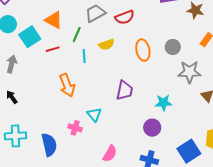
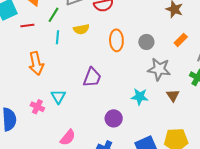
cyan star: (164, 103) -> (140, 97), moved

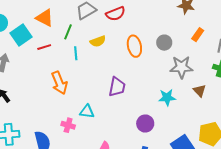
cyan triangle: (58, 97) -> (87, 112), turned -42

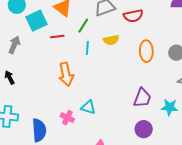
purple trapezoid: (117, 87) -> (142, 98), moved

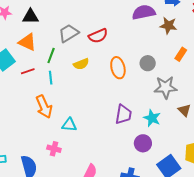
cyan line: (87, 48) -> (51, 78), moved
cyan triangle: (88, 107) -> (69, 125), moved
cyan star: (170, 107) -> (152, 118), turned 30
purple circle: (144, 129) -> (143, 143), moved

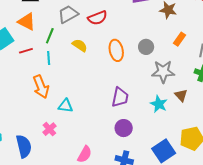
yellow semicircle: (81, 64) -> (80, 45), turned -126
cyan star: (152, 118) -> (159, 104), moved
purple circle: (143, 143) -> (124, 128), moved
pink cross: (54, 149) -> (49, 129), turned 32

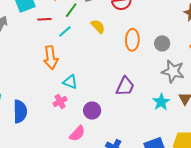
cyan line: (49, 58) -> (65, 31), turned 40
purple circle: (124, 128) -> (92, 111), moved
pink cross: (49, 129) -> (60, 102), moved

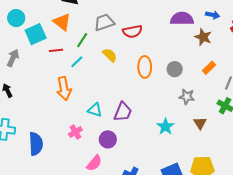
gray star: (173, 71) -> (187, 97), size x0.7
cyan triangle: (70, 82) -> (95, 110), moved
purple trapezoid: (125, 86) -> (123, 112), moved
cyan star: (161, 102) -> (165, 127), moved

